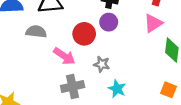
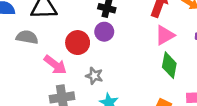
pink triangle: (153, 23) -> (165, 35), moved

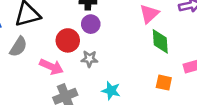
gray semicircle: (27, 37) -> (18, 47), turned 125
gray star: (94, 76) -> (89, 59), moved

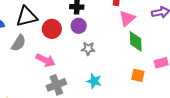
red circle: (68, 40) -> (52, 29), moved
gray star: (89, 59) -> (88, 49), moved

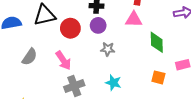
pink triangle: (127, 18) -> (134, 19), moved, turned 42
gray semicircle: (19, 43) -> (30, 57), moved
pink arrow: (45, 60) -> (63, 60), turned 30

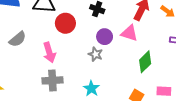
purple circle: (98, 25) -> (105, 37), moved
green diamond: (157, 42) -> (145, 62), turned 30

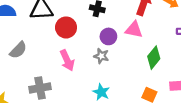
pink arrow: (49, 52) -> (67, 60), moved
gray cross: (52, 80) -> (40, 88), moved

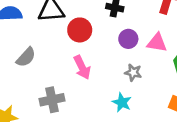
pink triangle: (134, 30) -> (157, 43), moved
gray star: (101, 56) -> (133, 73), moved

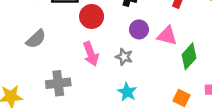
gray star: (133, 73) -> (124, 57), moved

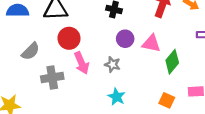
red circle: (92, 16) -> (69, 38), moved
gray cross: (58, 83) -> (52, 78), moved

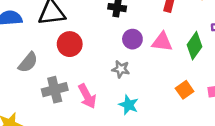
green diamond: (172, 62) -> (194, 46), moved
pink arrow: (82, 63) -> (87, 96), moved
orange square: (167, 100) -> (185, 90), moved, turned 35

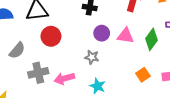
pink arrow: (87, 96) -> (64, 78), turned 102

